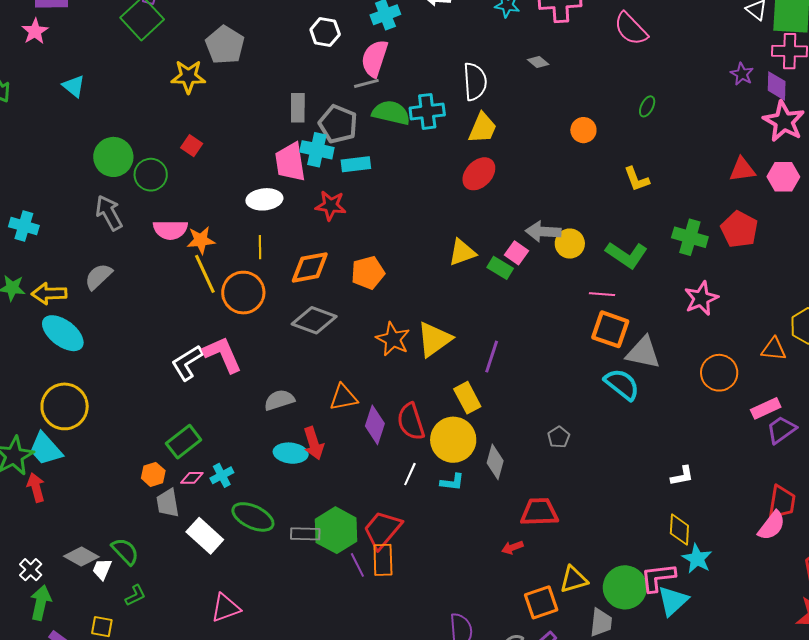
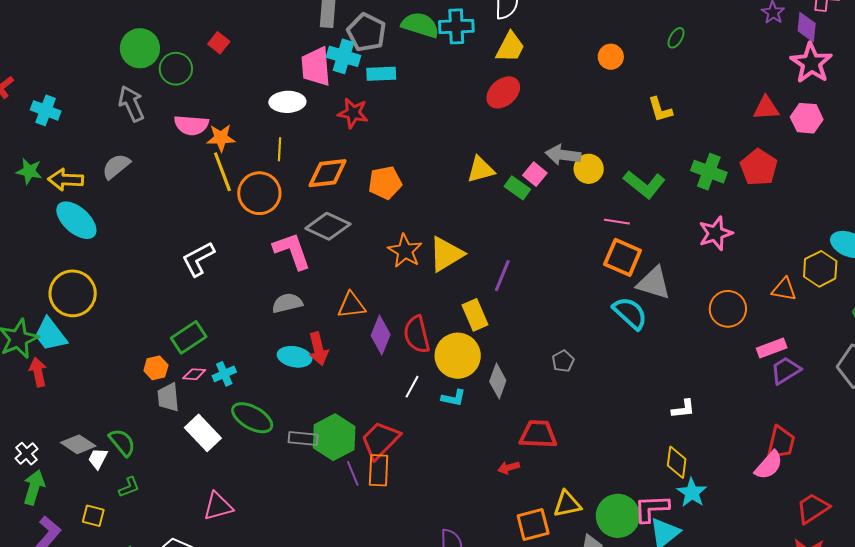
pink L-shape: (222, 354) -> (292, 251), moved

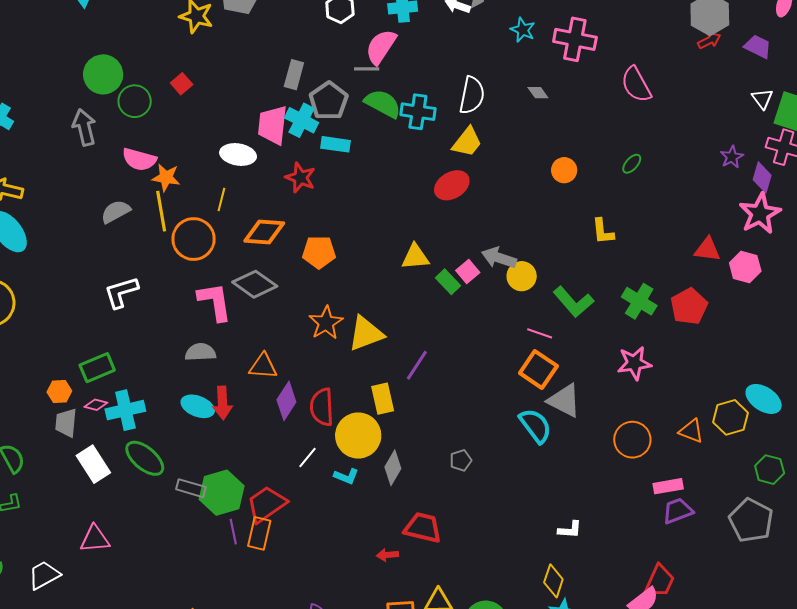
gray semicircle: (116, 166) -> (116, 212), moved
cyan cross: (224, 374) -> (125, 410), size x1.6

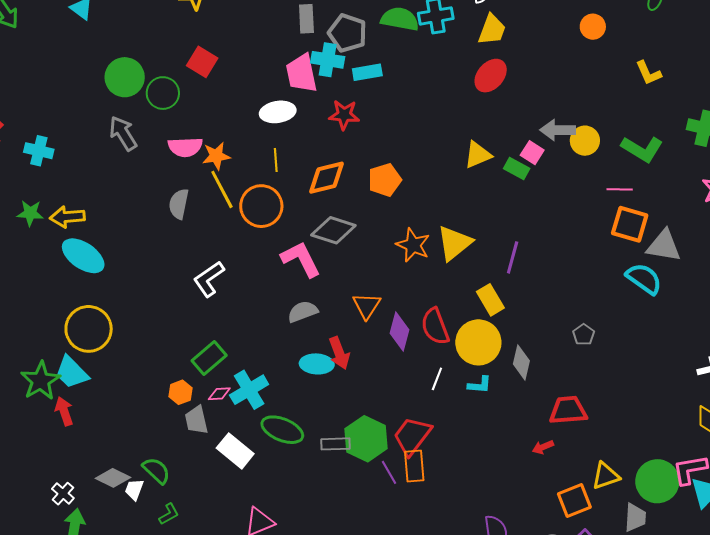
red square: (182, 84) -> (202, 62), size x1.4
gray semicircle: (116, 212) -> (179, 204), turned -32
orange triangle: (263, 366) -> (367, 306), turned -44

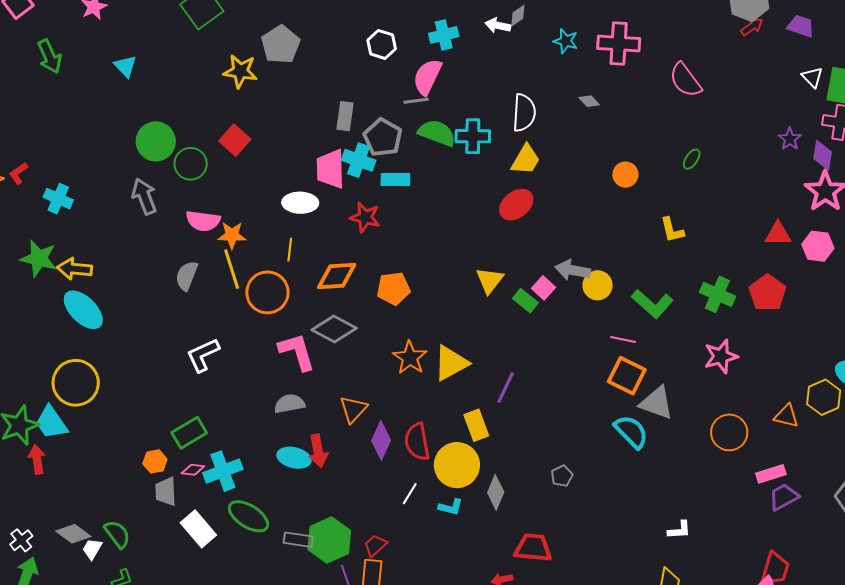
yellow triangle: (478, 155) -> (490, 280), turned -40
green star: (30, 213) -> (39, 258), size x1.4
red trapezoid: (412, 436) -> (375, 545), size x0.6

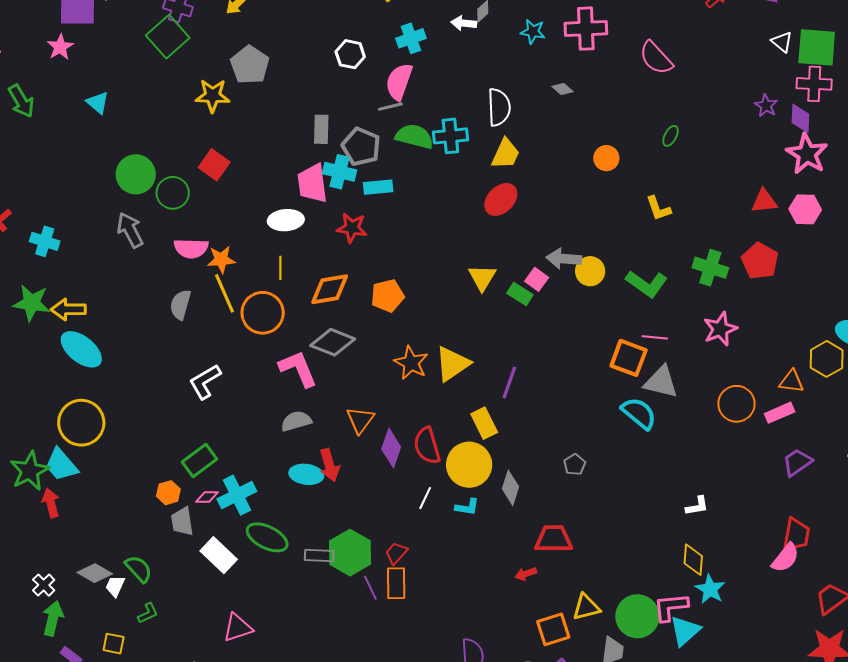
pink line: (623, 340) -> (655, 337), moved
pink rectangle: (771, 474) -> (780, 413), moved

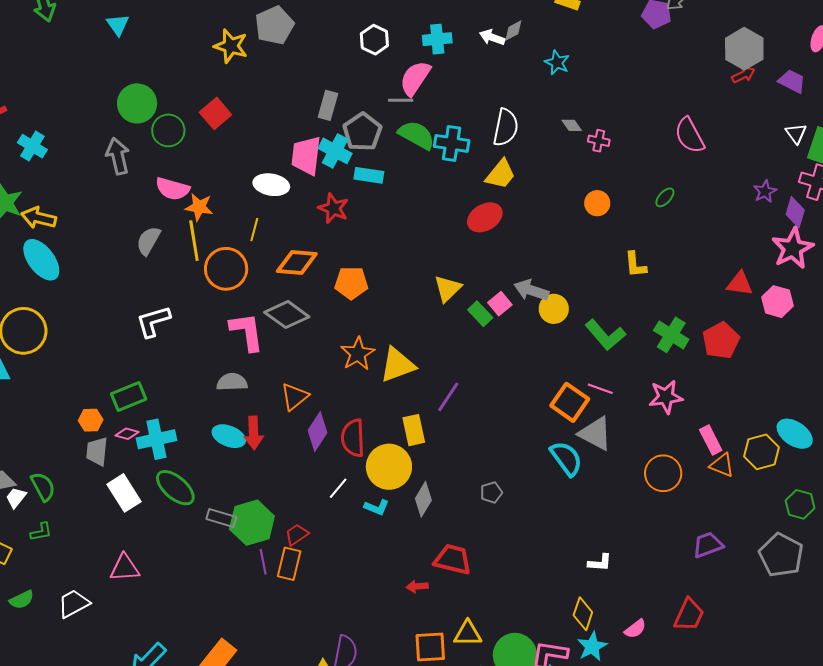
pink cross: (586, 29) -> (599, 141), moved, size x0.5
pink semicircle: (656, 58) -> (690, 135), moved
pink rectangle: (780, 413) -> (711, 440), moved, turned 72
pink semicircle: (785, 558) -> (635, 629), moved, size x0.7

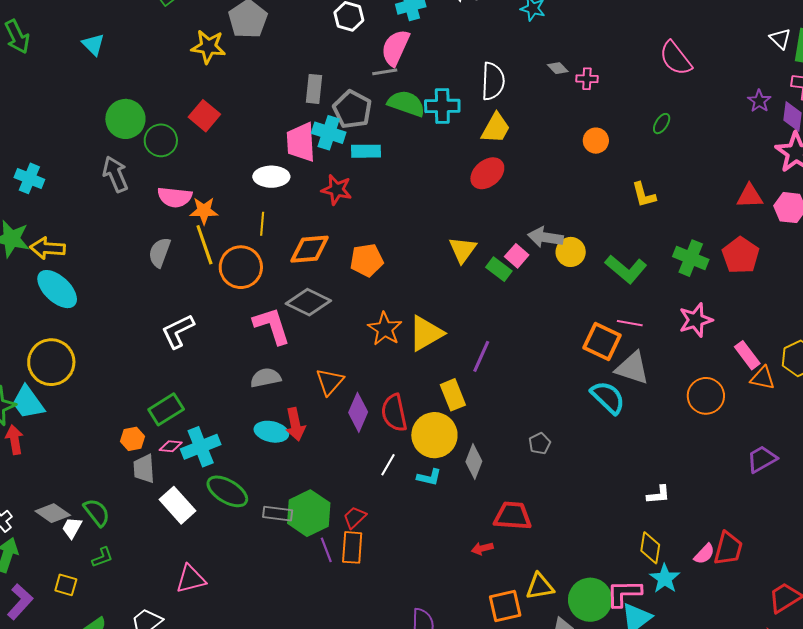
red trapezoid: (689, 615) -> (728, 549), moved

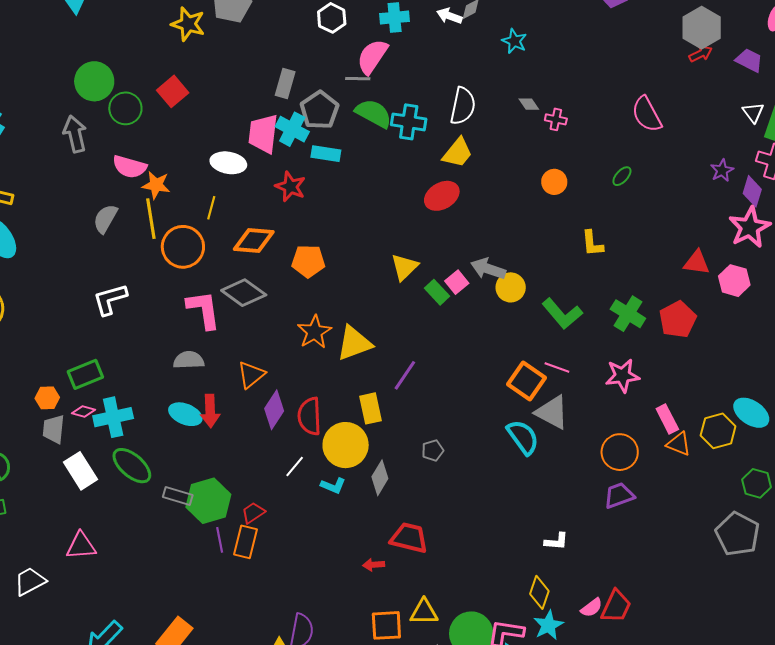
gray pentagon: (540, 443) -> (433, 450), moved
purple trapezoid: (762, 459) -> (619, 495), moved

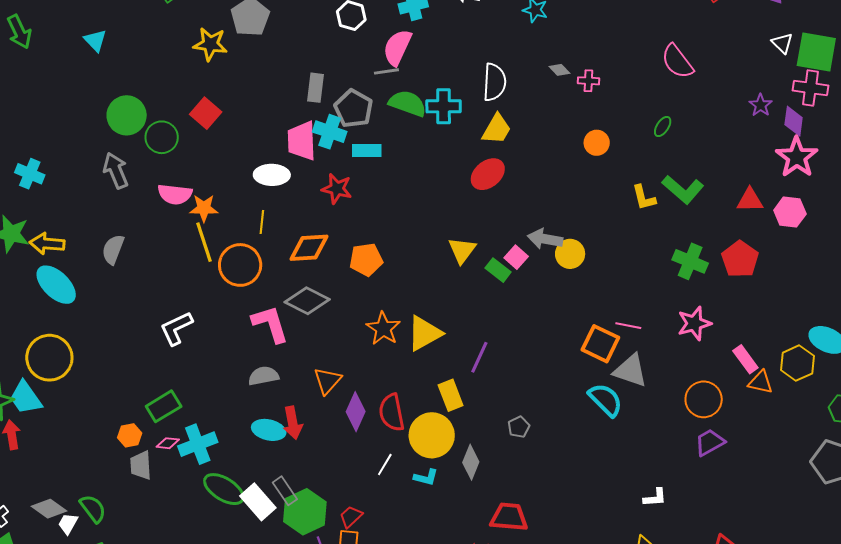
gray semicircle: (105, 219) -> (113, 249), moved
green L-shape: (562, 314) -> (683, 189), moved
white rectangle: (80, 471) -> (258, 502), moved
gray rectangle: (178, 496) -> (285, 491), moved, turned 48

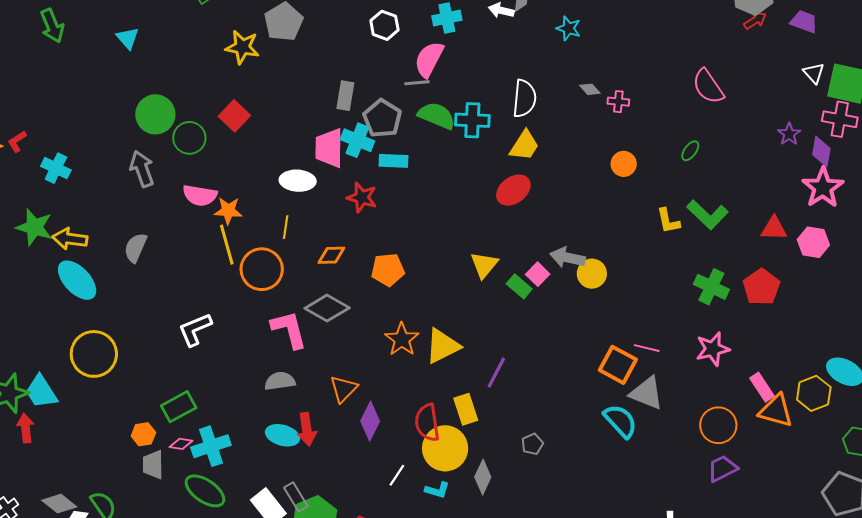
orange diamond: (309, 248) -> (331, 255), size x0.7
yellow circle: (49, 358) -> (94, 354), moved
orange triangle: (760, 382) -> (776, 411), size x1.4
red semicircle: (392, 412) -> (427, 423), moved
green ellipse: (224, 489) -> (205, 491), moved

